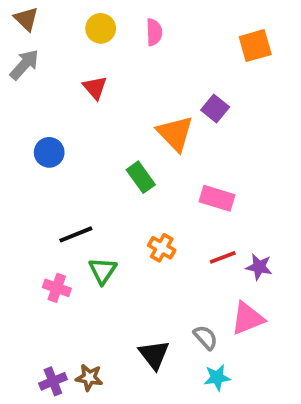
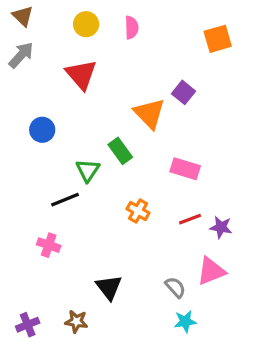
red triangle: (95, 88) -> (81, 75), size x1.5
green triangle: (103, 271) -> (88, 170), moved
black triangle: (154, 355) -> (109, 287), moved
purple cross: (53, 381) -> (28, 325), moved

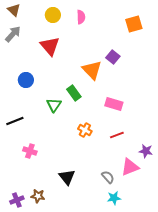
black line: (65, 200) -> (15, 121), moved
purple star: (221, 227) -> (146, 151), moved
brown star: (76, 321) -> (38, 196), moved

